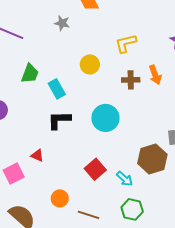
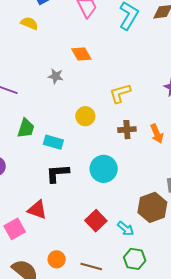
orange arrow: (155, 75) -> (157, 134), moved
cyan rectangle: (57, 89) -> (53, 142), turned -42
red triangle: (37, 155) -> (37, 210), size x1.5
orange circle: (60, 198) -> (57, 259), moved

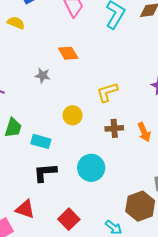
red square: (96, 221) -> (69, 219), moved

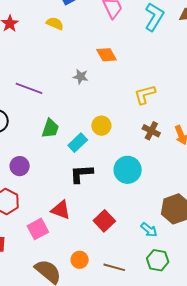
yellow circle: (73, 115) -> (101, 126), moved
brown cross: (114, 128) -> (151, 131), turned 30
cyan rectangle: (41, 141) -> (78, 143), turned -60

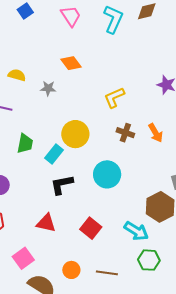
yellow semicircle: (55, 23) -> (17, 75), moved
yellow circle: (101, 126) -> (75, 134), size x1.4
pink square: (38, 229) -> (23, 258), moved
cyan arrow: (149, 230) -> (136, 231), size x1.4

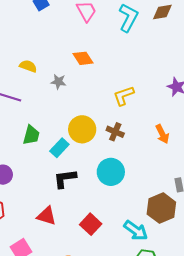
brown cross: (125, 133) -> (115, 132), moved

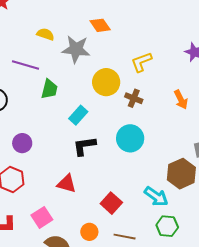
gray star: (58, 82) -> (76, 49), size x1.8
yellow circle: (82, 129) -> (106, 82), moved
green trapezoid: (31, 135) -> (49, 89), moved
red square: (91, 224) -> (111, 203), moved

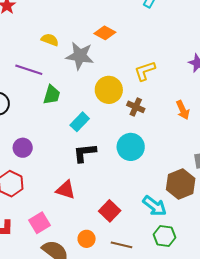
orange diamond: (100, 25) -> (105, 33), turned -30

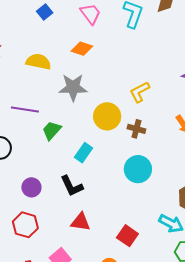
orange diamond: (105, 33) -> (82, 49), moved
yellow semicircle: (50, 40) -> (38, 62), moved, size x1.4
green trapezoid: (52, 95) -> (52, 130), turned -145
black L-shape: (85, 153) -> (72, 186), moved, turned -100

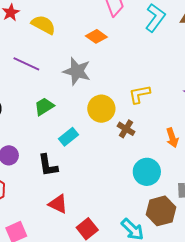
yellow semicircle: (38, 62) -> (43, 25), moved
purple line: (25, 109) -> (26, 64), moved
cyan circle: (138, 169) -> (147, 172), moved
red triangle: (81, 222) -> (58, 204), moved

